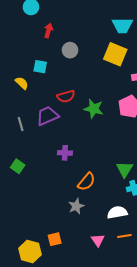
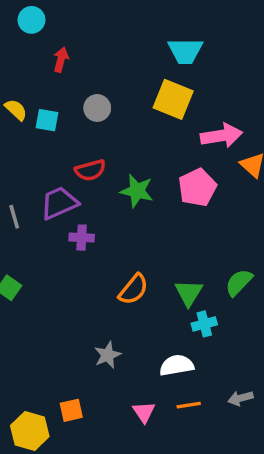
gray circle: (70, 50) -> (97, 108), moved
yellow semicircle: (22, 83) -> (16, 110), moved
purple cross: (65, 153) -> (82, 238), moved
orange semicircle: (86, 182) -> (133, 289), moved

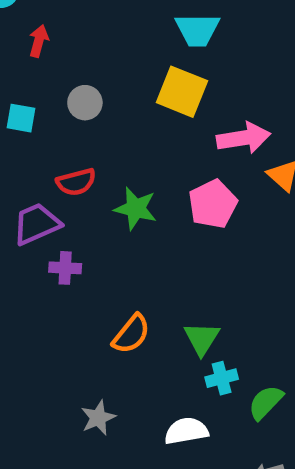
green semicircle: (239, 282) -> (266, 402), moved

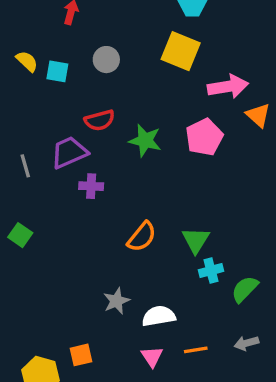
white semicircle: (186, 431) -> (159, 316), moved

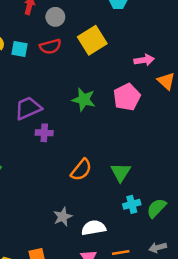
yellow square: (181, 51) -> (92, 40), moved, turned 36
gray circle: (106, 60) -> (55, 17), moved
pink arrow: (228, 87) -> (144, 60), size x0.7
red semicircle: (100, 120) -> (50, 46), moved
cyan cross: (211, 271) -> (132, 204), moved

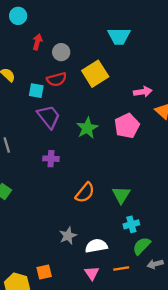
cyan square: (20, 49) -> (36, 91), moved
green star: (84, 100) -> (87, 128), turned 30
purple trapezoid: (28, 108) -> (49, 117), moved, turned 75
green semicircle: (156, 208) -> (142, 246), moved

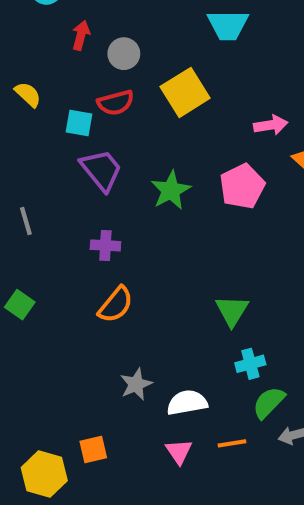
orange semicircle: (85, 193) -> (116, 305), moved

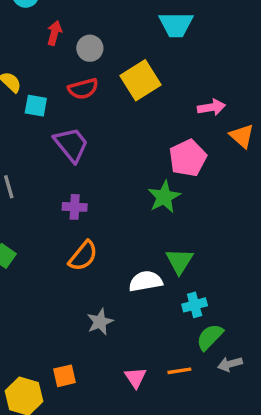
cyan square: (79, 123) -> (36, 106), moved
green star: (171, 190) -> (164, 197), moved
white semicircle: (187, 403) -> (146, 281), moved

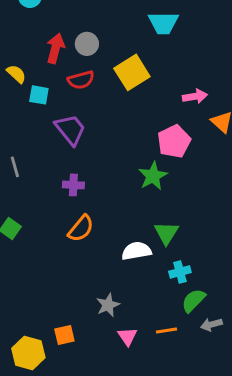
red arrow: (54, 33) -> (55, 48), moved, size x1.4
gray star: (100, 322) -> (108, 305), moved

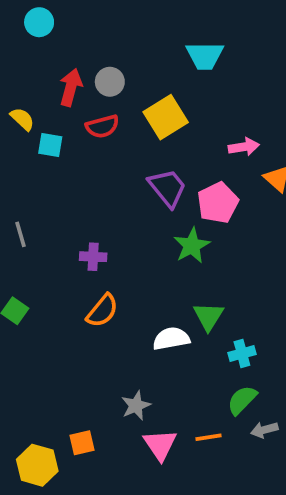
purple trapezoid: (70, 129) -> (168, 188), moved
cyan cross: (180, 272) -> (242, 354), moved
pink triangle: (127, 336) -> (160, 445), size x1.4

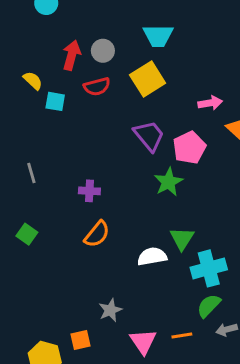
cyan trapezoid: (205, 56) -> (158, 36), moved
cyan cross: (242, 354) -> (209, 268), size x1.6
gray star: (136, 406) -> (110, 310), moved

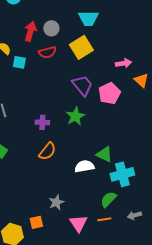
green star: (168, 182) -> (75, 116), moved
green triangle: (182, 239) -> (104, 154), turned -36
green semicircle: (209, 306) -> (108, 199), moved

